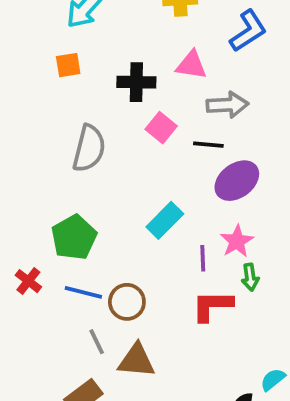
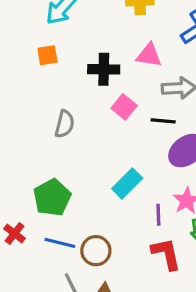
gray semicircle: (89, 148) -> (65, 124), size x0.7
red L-shape: (212, 306) -> (166, 254), turned 78

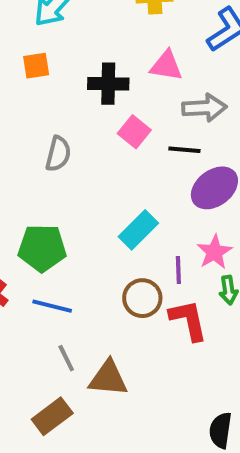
green pentagon: (52, 197) -> (42, 248), turned 30
brown circle: (96, 251) -> (142, 298), moved

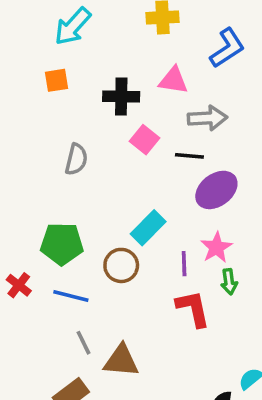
brown circle: (142, 298) -> (121, 265), moved

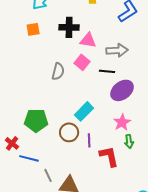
pink triangle: (173, 80) -> (88, 40), moved
black cross: (121, 97) -> (69, 27), moved
gray semicircle: (76, 159) -> (58, 71), moved
purple line: (184, 264) -> (89, 140), moved
blue line: (71, 296) -> (29, 158), moved

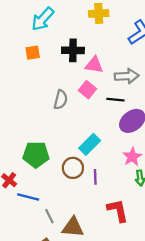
red L-shape: (109, 156) -> (118, 210), moved

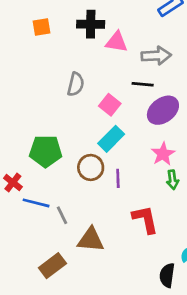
pink square: (87, 90) -> (110, 105), moved
gray line: (49, 216) -> (62, 215), moved

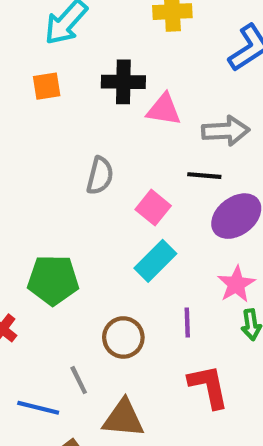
brown circle: (91, 167) -> (123, 337), moved
purple line: (118, 178) -> (187, 323), moved
blue line: (36, 203) -> (38, 408), moved

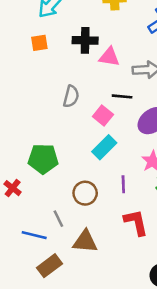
black line: (204, 176) -> (122, 96), moved

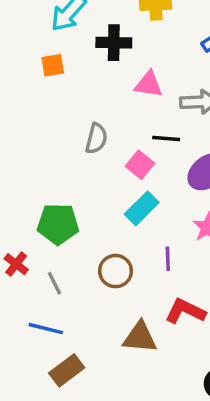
black cross: (85, 40) -> (114, 43), moved
gray line: (58, 219) -> (54, 283), moved
red L-shape: (136, 222) -> (185, 311), turned -52
brown triangle: (85, 241) -> (140, 337), moved

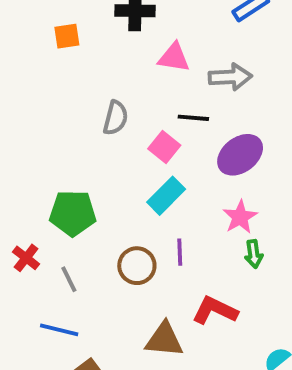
purple line: (168, 259) -> (180, 252), moved

